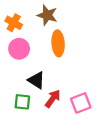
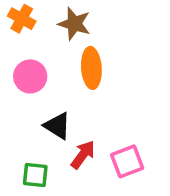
orange cross: (14, 23) -> (22, 19), moved
green square: (22, 102) -> (35, 175), moved

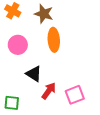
green square: (35, 175) -> (12, 103), moved

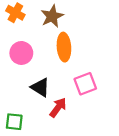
brown star: (44, 14) -> (52, 16), turned 30
pink square: (75, 95) -> (85, 84), moved

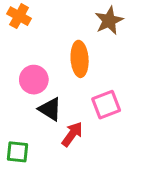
brown star: (52, 16) -> (109, 21), moved
pink circle: (21, 53) -> (34, 80), moved

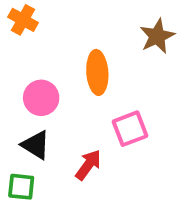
brown star: (109, 21) -> (157, 36), moved
black triangle: (50, 109) -> (36, 145), moved

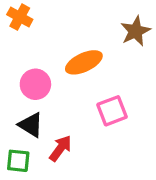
orange ellipse: (97, 72) -> (84, 62), turned 69
red arrow: (88, 165) -> (60, 148), moved

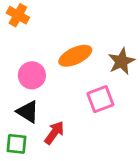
brown star: (135, 31) -> (121, 61), moved

